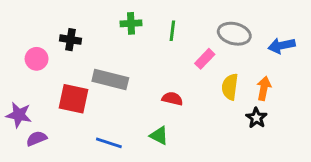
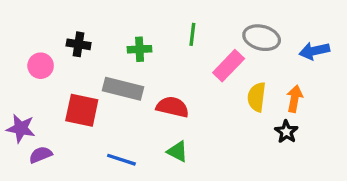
green cross: (131, 23) -> (140, 49), moved
pink rectangle: (205, 59) -> (229, 66), size x1.4
red semicircle: (172, 99) -> (173, 107), moved, size x1.4

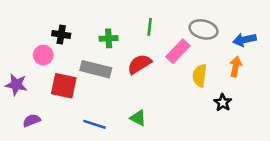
pink circle: (41, 66) -> (43, 55), moved
orange arrow: (295, 99) -> (236, 67), moved
red semicircle: (173, 107) -> (139, 64), moved, turned -45
purple star: (21, 128) -> (16, 85), moved

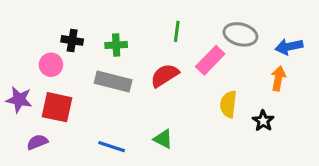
green cross: (109, 38) -> (116, 45), moved
yellow semicircle: (200, 76) -> (228, 104), moved
red square: (64, 86) -> (57, 107), moved

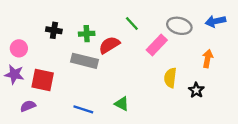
green line: (177, 31) -> (132, 24), turned -49
blue arrow: (289, 47) -> (215, 21), moved
pink circle: (51, 65) -> (19, 48), moved
red semicircle: (165, 75) -> (109, 45), moved

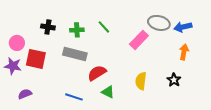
blue arrow: (215, 21) -> (183, 27), moved
green line: (132, 24) -> (104, 27), moved
red semicircle: (109, 45) -> (97, 73), moved
yellow semicircle: (170, 78) -> (141, 81), moved
red square: (43, 80) -> (36, 59), moved

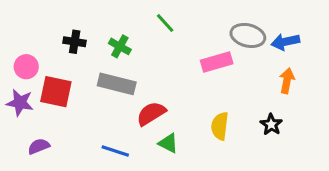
green line: (104, 27) -> (165, 23), moved
green cross: (77, 30) -> (120, 46), turned 32
pink rectangle: (139, 40) -> (217, 62), turned 30

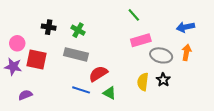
green line: (165, 23) -> (134, 15), moved
gray ellipse: (248, 35) -> (161, 55), moved
black star: (271, 124) -> (163, 80), moved
blue line: (115, 151) -> (81, 90), moved

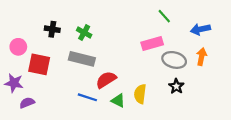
green line: (134, 15) -> (164, 16), moved
purple star: (13, 67) -> (14, 83), moved
yellow semicircle: (143, 82) -> (140, 94), moved

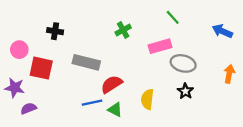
blue arrow: (200, 29) -> (222, 31), moved, turned 36
green cross: (84, 33) -> (123, 30), moved, turned 32
orange arrow: (202, 57) -> (229, 74), moved
blue line: (87, 97) -> (92, 103), turned -30
green triangle: (118, 101) -> (115, 110), moved

